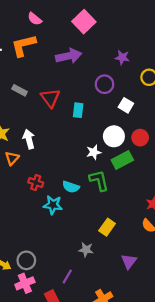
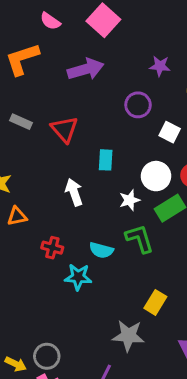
pink semicircle: (35, 19) -> (50, 21), moved
cyan rectangle: (78, 110) -> (106, 160), moved
white arrow: (29, 139) -> (74, 192), moved
orange triangle: (12, 158) -> (17, 216), turned 40
gray star: (86, 250) -> (128, 336), size x1.5

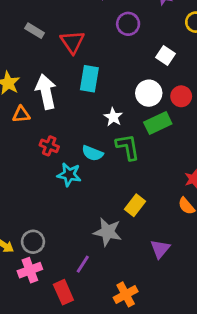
purple circle: (138, 105) -> (128, 24), moved
cyan rectangle: (106, 160) -> (89, 79), moved, size x1.4
white arrow: (74, 192) -> (46, 92), moved, size x1.4
white star: (130, 200) -> (113, 117), moved, turned -30

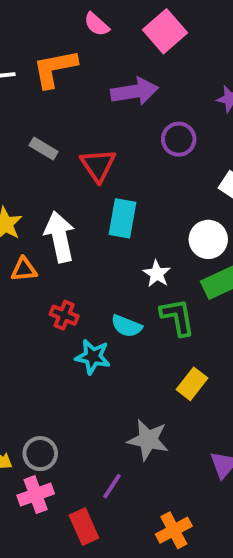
yellow rectangle: (135, 205) -> (192, 384), moved

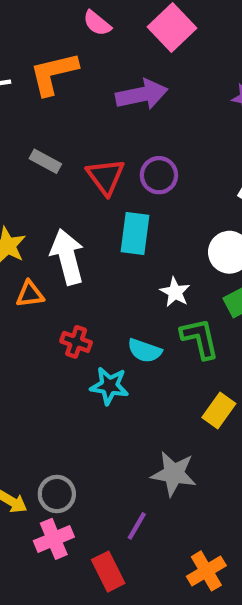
purple circle: (179, 139) -> (159, 175), moved

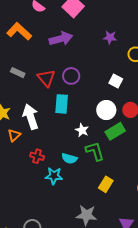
orange L-shape: (54, 73) -> (19, 31), turned 60
orange triangle: (30, 294) -> (14, 135), turned -32

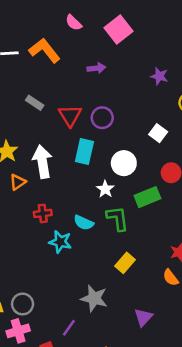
purple arrow: (61, 39) -> (96, 68), size x0.6
white circle: (106, 110) -> (124, 163), moved
red cross: (37, 156) -> (43, 213), turned -32

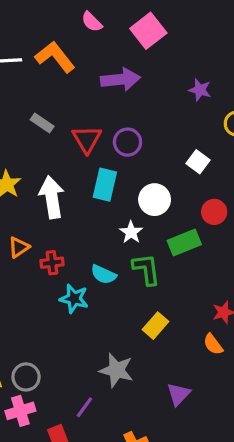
purple arrow: (96, 68) -> (120, 79), size x1.6
orange triangle: (18, 182) -> (19, 247), moved

